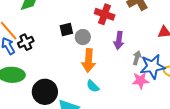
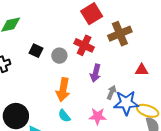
black square: (66, 30) -> (36, 51), moved, turned 32
gray circle: (83, 37) -> (59, 56), moved
pink star: (140, 81) -> (98, 116), moved

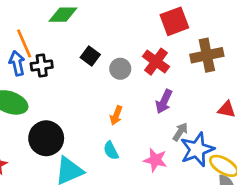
orange arrow: (63, 90) -> (116, 115), size x0.6
blue star: (126, 103) -> (197, 149), turned -30

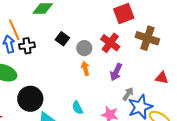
brown cross: (207, 55) -> (147, 38), turned 30
orange arrow: (116, 115) -> (85, 68), moved, turned 144

